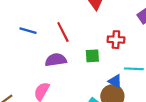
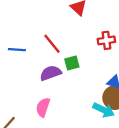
green square: (92, 56) -> (72, 63), moved

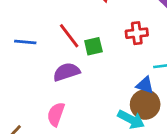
green square: (72, 63) -> (93, 46), moved

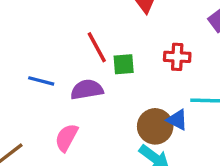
blue line: (25, 42) -> (41, 81), moved
brown circle: (145, 104) -> (155, 126), moved

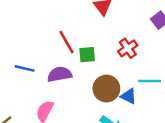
red cross: (177, 57) -> (128, 48), turned -36
brown circle: (155, 126) -> (106, 89), moved

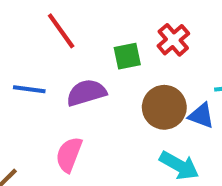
red line: (67, 42) -> (61, 31), moved
red cross: (128, 48) -> (173, 40), moved

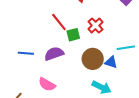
red line: (61, 31) -> (59, 22), moved
pink semicircle: (69, 154) -> (47, 84), turned -78

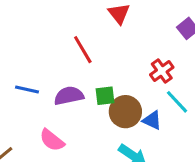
red cross: (95, 25) -> (162, 71), moved
green square: (73, 35) -> (105, 96), moved
cyan line: (126, 48) -> (177, 102), turned 48

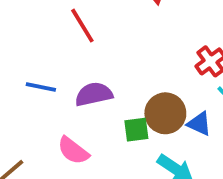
red line: (83, 50) -> (82, 26), moved
green square: (105, 96) -> (136, 130), moved

